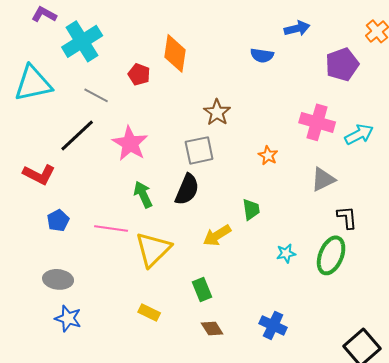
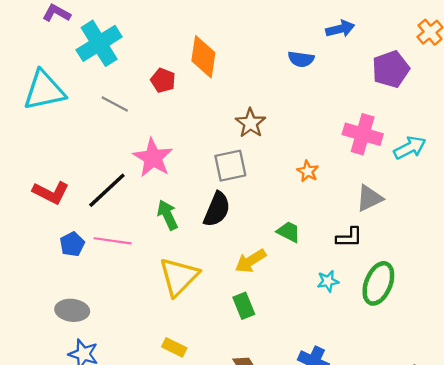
black line: (77, 135) -> (107, 190), moved
green trapezoid: (251, 209) -> (289, 232), turned -55
black L-shape: (347, 217) -> (349, 237), moved, turned 95
pink line: (111, 228) -> (113, 241), moved
green rectangle: (202, 289) -> (244, 306), moved

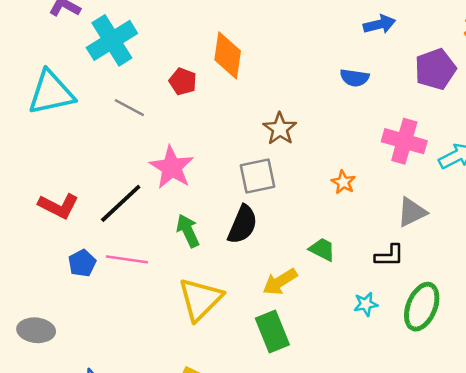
blue semicircle: (301, 59) -> (355, 78), moved
green rectangle: (244, 306) -> (272, 332), size x1.4
gray ellipse: (72, 310) -> (36, 330), moved

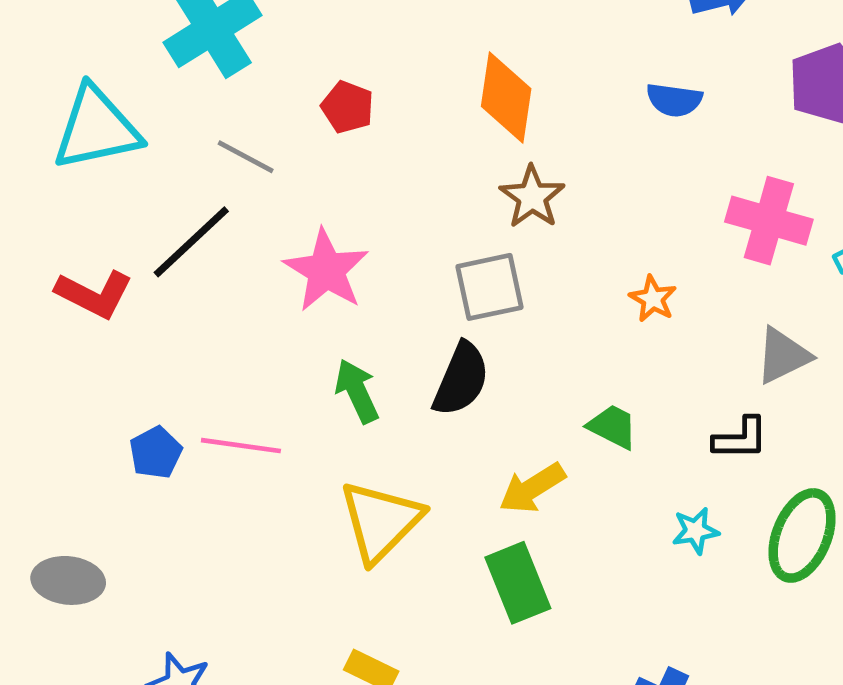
orange diamond: (228, 55) -> (506, 98), moved
black line: (121, 203) -> (191, 242), moved
red L-shape: (58, 206) -> (94, 294), moved

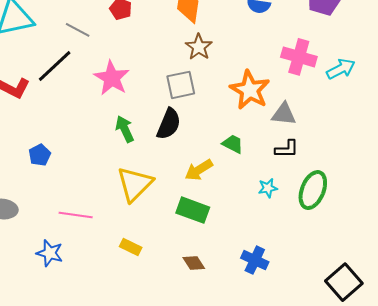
orange star: (653, 299) -> (250, 90), size x2.0
gray triangle: (783, 356) -> (284, 114), moved, turned 32
pink line: (241, 446) -> (76, 215), moved
green rectangle: (518, 583) -> (193, 210), turned -48

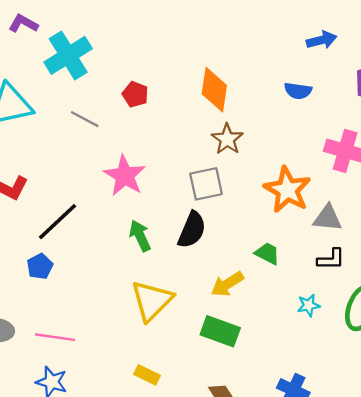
black line: (55, 66) -> (58, 222), moved
pink line: (76, 215) -> (55, 337), moved

